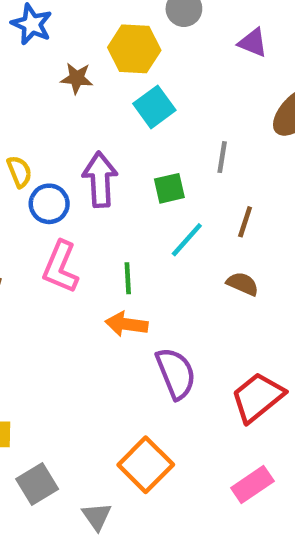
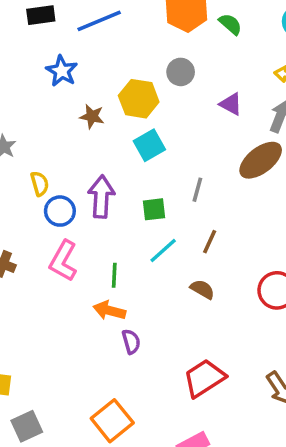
purple semicircle: (176, 373) -> (131, 342), moved, size x0.6

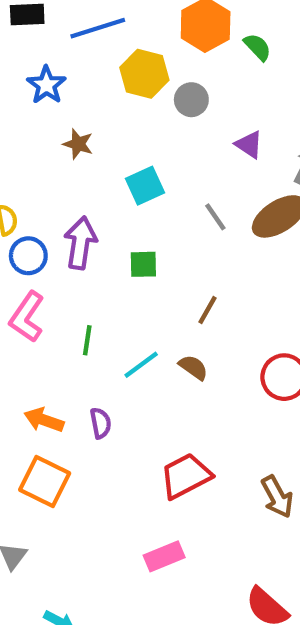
yellow hexagon: (139, 99) -> (144, 74), moved
gray line: (197, 190) -> (215, 217), moved, turned -55
cyan line: (163, 251) -> (141, 365), moved
orange arrow: (109, 311) -> (44, 420), moved
orange square: (112, 421) -> (45, 481), moved, turned -30

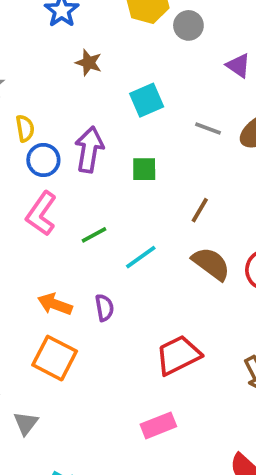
gray line: (215, 217) -> (208, 128), turned -36
green line: (87, 340) -> (94, 235), turned 52
brown semicircle: (193, 367) -> (211, 264), moved, size x1.5

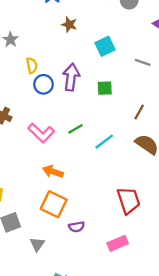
pink L-shape: (41, 214) -> (41, 133), moved, turned -80
purple semicircle: (104, 308) -> (77, 227), moved, turned 91
red trapezoid: (178, 355) -> (129, 200), turned 100

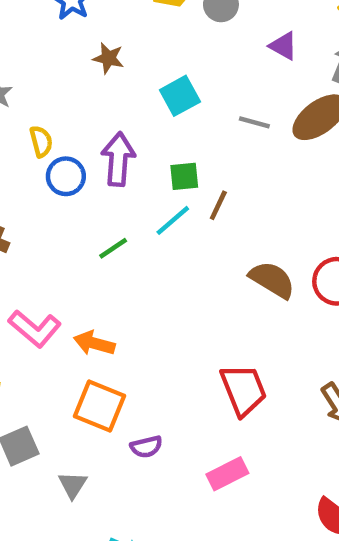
brown line: (139, 112) -> (218, 205), moved
green line: (75, 129) -> (113, 248), moved
pink L-shape: (41, 133) -> (35, 329), moved
cyan line: (104, 142) -> (173, 220), moved

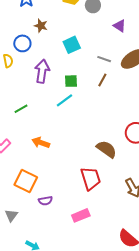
blue circle: (66, 176) -> (22, 43), moved
brown line: (218, 205) -> (102, 80), moved
green line: (113, 248) -> (21, 109), moved
brown semicircle: (272, 280) -> (107, 149), moved
orange arrow: (94, 343) -> (41, 143), moved

